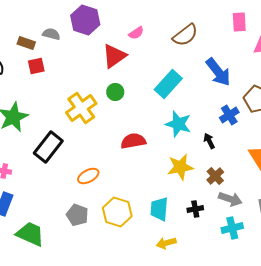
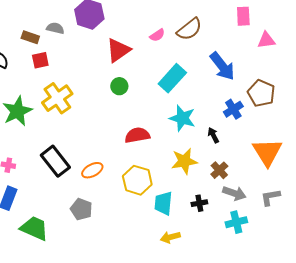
pink semicircle: (136, 33) -> (157, 35), moved
yellow cross: (81, 108) -> (57, 98), moved
black rectangle: (48, 147) -> (55, 161), moved, turned -76
yellow hexagon: (117, 212) -> (137, 180), moved

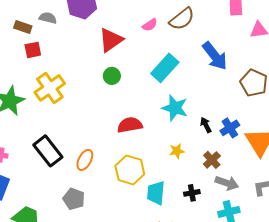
blue cross: (233, 109) -> (230, 128), moved
yellow star: (184, 161) -> (177, 151), size x0.6
orange ellipse: (92, 170) -> (85, 160), turned -35

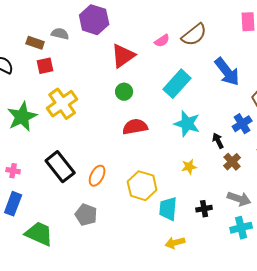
red semicircle: (130, 125) -> (135, 127), moved
blue cross: (230, 128) -> (242, 124), moved
brown cross: (212, 160) -> (232, 162), moved

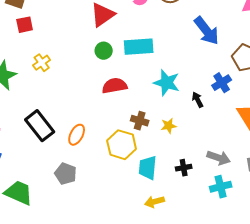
cyan rectangle: (177, 84) -> (139, 47), moved, turned 44
yellow cross: (62, 104) -> (42, 63), size x0.6
brown cross: (232, 162) -> (140, 121), moved, turned -30

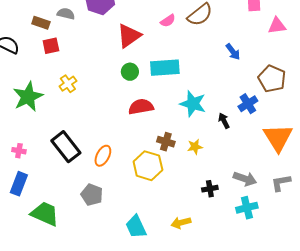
blue arrow: (207, 31) -> (233, 52), size x0.6
cyan trapezoid: (148, 168) -> (136, 227), moved, turned -30

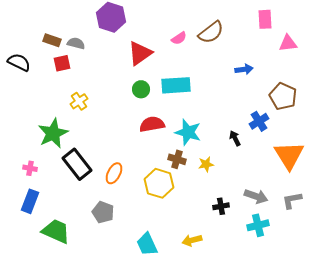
gray semicircle: (66, 14) -> (76, 43), moved
blue arrow: (233, 52) -> (244, 69), turned -60
green star: (28, 97) -> (53, 133), moved
cyan star: (193, 104) -> (188, 132), moved

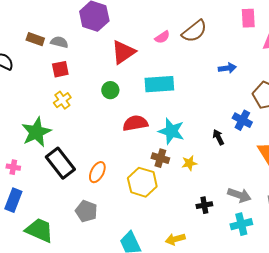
red square: (62, 63) -> (60, 69), moved
green circle: (141, 89) -> (110, 90), moved
blue cross: (259, 121) -> (242, 120), turned -30

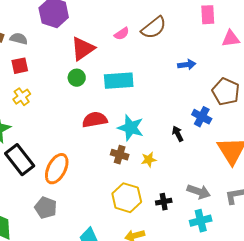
green circle: (110, 90) -> (77, 78), moved
orange ellipse: (97, 172) -> (57, 169), size x1.4
yellow hexagon: (142, 182) -> (127, 198), moved

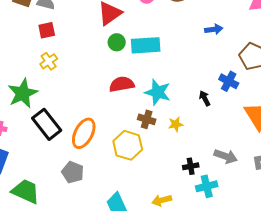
green circle: (77, 78) -> (117, 42), moved
yellow hexagon: (127, 198) -> (128, 145), moved
cyan cross: (201, 221) -> (207, 186), moved

